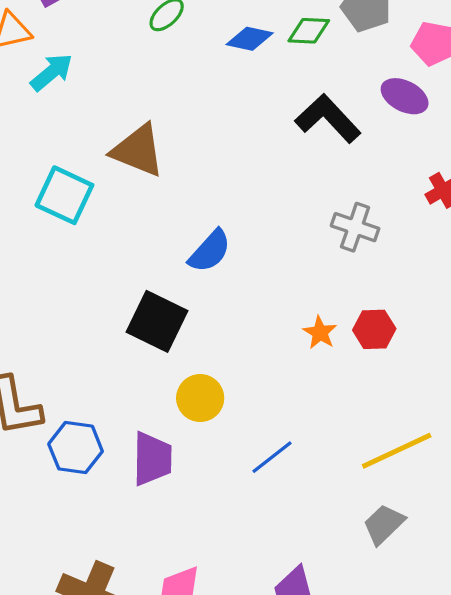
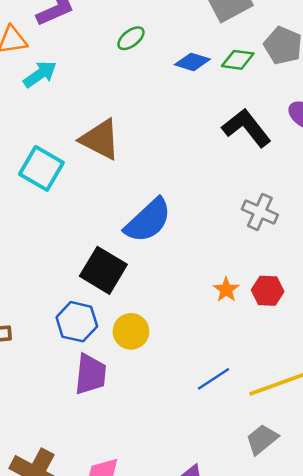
blue semicircle: (210, 251) -> (148, 220), size x1.4
blue hexagon: (76, 448) -> (77, 322), moved
blue line: (272, 457) -> (214, 379), moved

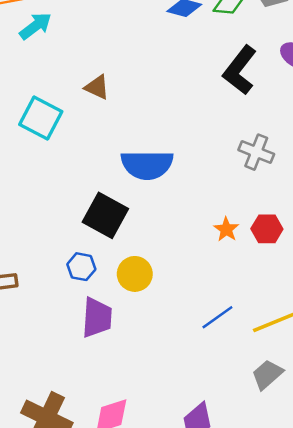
black L-shape: (246, 128) -> (240, 70), turned -102
brown triangle: (100, 139) -> (97, 87), size x0.6
blue semicircle: (148, 220) -> (147, 165), turned 45
blue hexagon: (77, 322) -> (81, 267), size x0.7

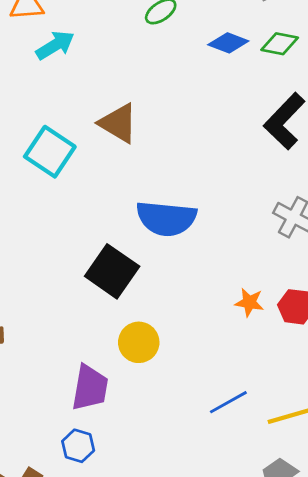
brown triangle: (97, 87) -> (118, 123), size x1.4
orange star: (226, 229) -> (249, 302), turned -30
blue hexagon: (81, 267) -> (78, 446), moved

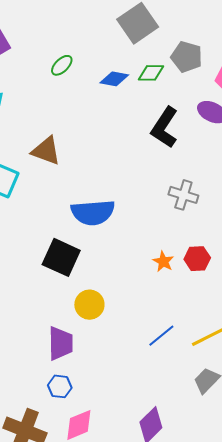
orange star: (249, 302) -> (163, 262), turned 30

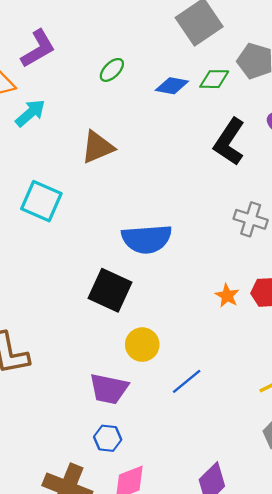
brown triangle: (46, 151) -> (98, 147), moved, turned -44
blue line: (161, 336) -> (187, 381), moved
purple trapezoid: (61, 343) -> (109, 389), turned 102

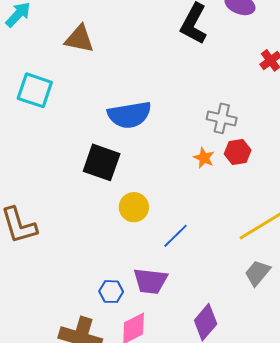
brown triangle: (98, 147) -> (79, 39), turned 40
gray cross: (251, 219) -> (222, 118), moved
purple trapezoid: (109, 389) -> (150, 281), moved

